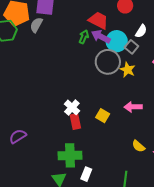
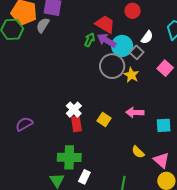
purple semicircle: (18, 136) -> (24, 124), moved

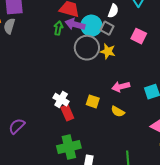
yellow semicircle: (138, 152) -> (118, 111), moved

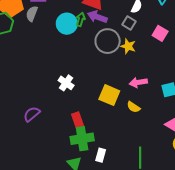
cyan circle: (91, 26) -> (67, 24), moved
white cross: (61, 100) -> (66, 83), moved
yellow square: (93, 101) -> (109, 95), size x1.5
red rectangle: (67, 113) -> (77, 120), moved

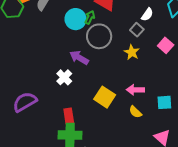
purple arrow: (97, 17) -> (79, 58), moved
gray circle: (108, 41) -> (99, 36), moved
yellow semicircle: (133, 107) -> (135, 112), moved
purple semicircle: (32, 114) -> (25, 102), size x1.4

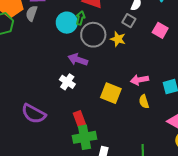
yellow star: (132, 52) -> (118, 39), moved
purple semicircle: (25, 102) -> (34, 114), turned -110
yellow semicircle: (135, 112) -> (144, 102), turned 40

